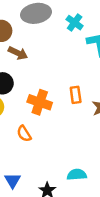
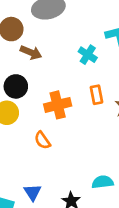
cyan cross: (75, 23) -> (88, 55), moved
orange cross: (40, 102) -> (58, 105), turned -30

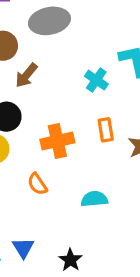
brown arrow: (31, 52) -> (26, 75), turned 105
cyan semicircle: (103, 182) -> (94, 199), moved

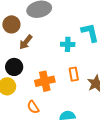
cyan cross: (96, 80) -> (68, 44), turned -32

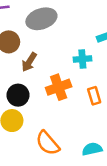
orange cross: (45, 81) -> (59, 87), moved
orange semicircle: (33, 107) -> (48, 143), size x1.5

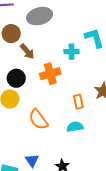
brown arrow: (29, 62) -> (27, 51), turned -77
orange rectangle: (94, 96) -> (78, 102), moved

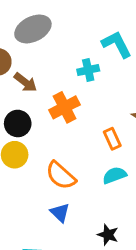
blue triangle: (32, 160) -> (60, 213), moved

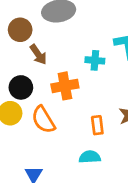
orange semicircle: (61, 176) -> (43, 120), moved

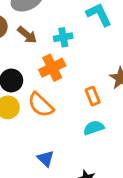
brown arrow: (38, 54) -> (27, 35), moved
cyan cross: (95, 60) -> (63, 37), moved

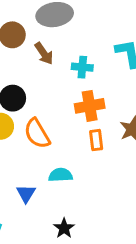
orange cross: (52, 68) -> (90, 106), moved
cyan semicircle: (94, 128) -> (61, 175), moved

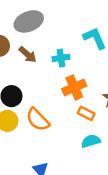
orange rectangle: (96, 140) -> (86, 113), turned -42
cyan semicircle: (61, 175) -> (91, 141), moved

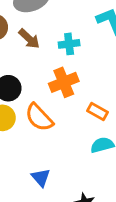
orange cross: (74, 87) -> (64, 82), moved

